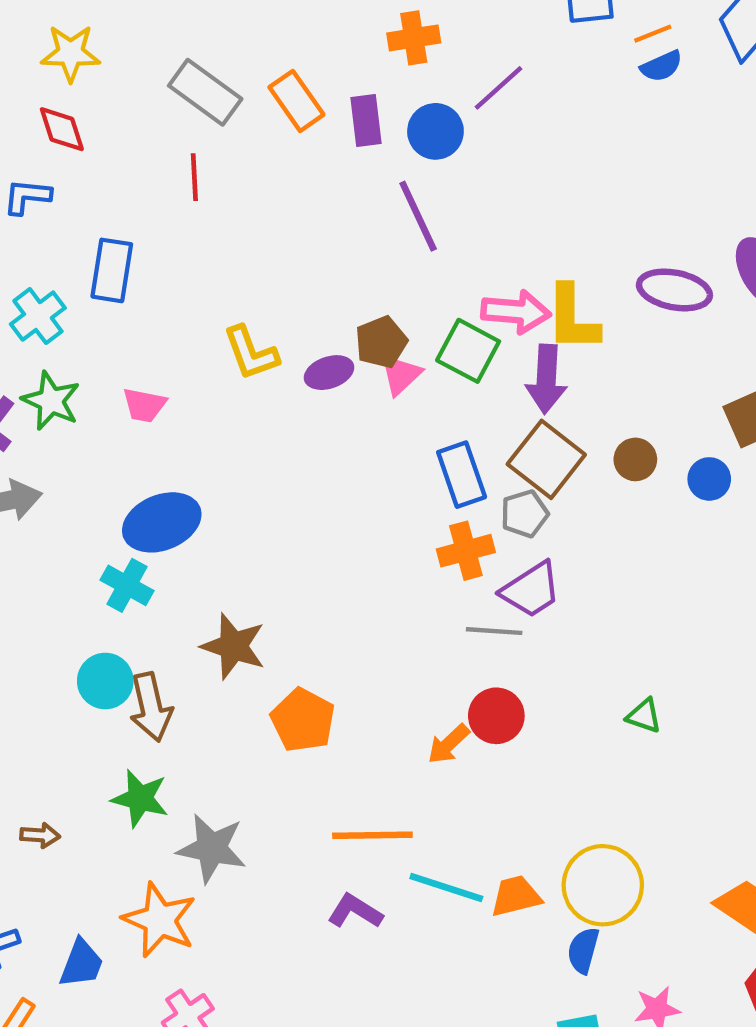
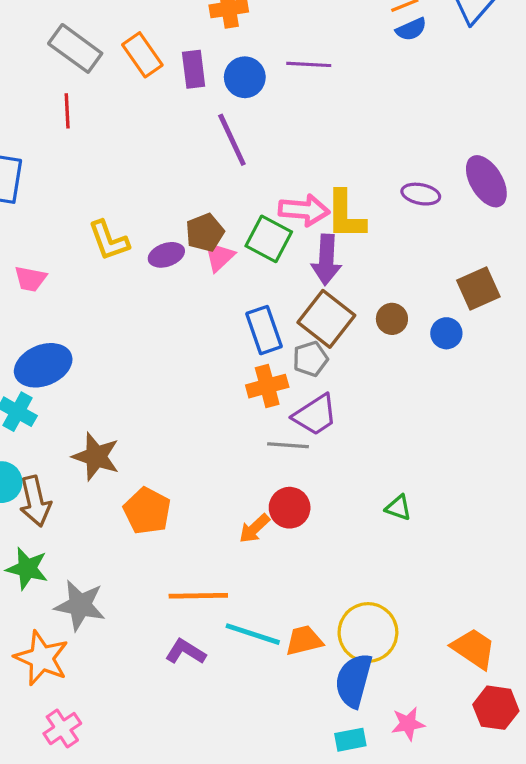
purple line: (498, 88) -> (309, 64), moved, turned 45
purple ellipse: (674, 290) -> (421, 194), size x0.7
blue semicircle: (583, 950) -> (354, 680), size x1.6

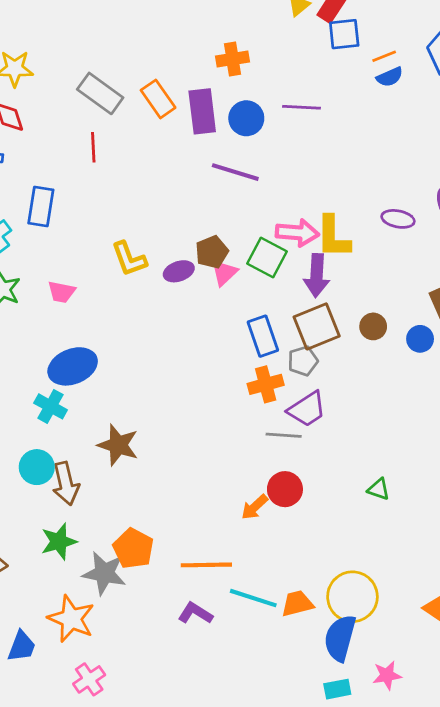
purple rectangle: (194, 69) -> (202, 111), size x1.4
purple line: (232, 140) -> (235, 172), turned -48
brown square: (326, 319) -> (317, 326), turned 30
orange pentagon: (147, 511) -> (133, 548), moved
green star: (27, 568) -> (59, 542), turned -30

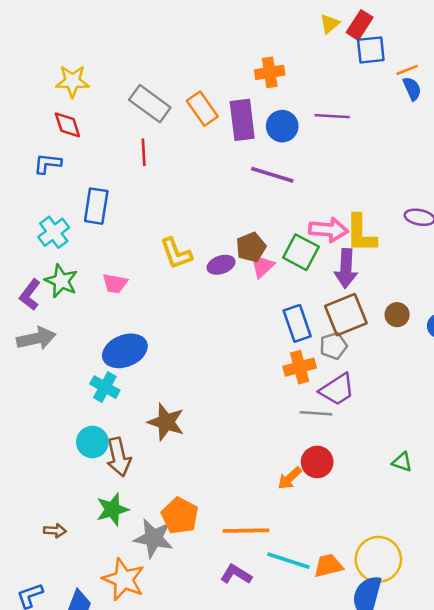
blue semicircle: (390, 77) -> (412, 89), turned -90

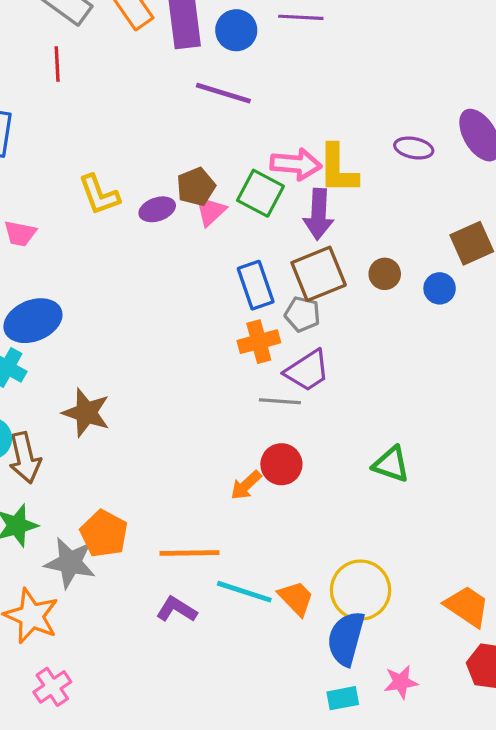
gray pentagon: (333, 346) -> (302, 314), turned 30
green triangle: (402, 462) -> (391, 464), size x1.4
orange trapezoid: (328, 566) -> (296, 598), turned 60

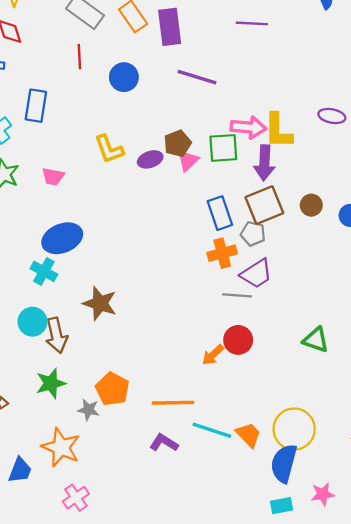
blue circle: (236, 30) -> (124, 77), moved
green square: (260, 193) -> (223, 148), turned -32
gray star: (70, 563) -> (88, 410), size x0.6

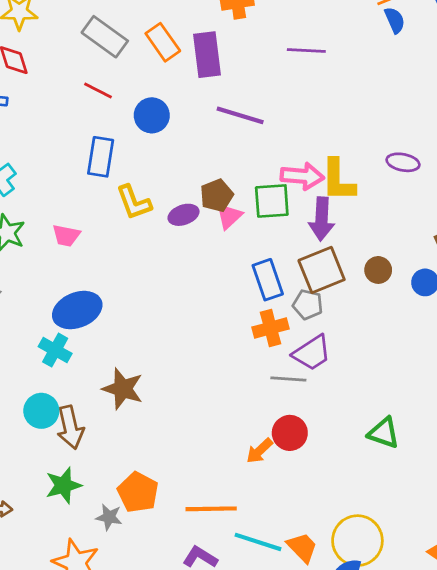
red line: (79, 57) -> (98, 91), turned -60
blue rectangle: (36, 106) -> (101, 157), moved

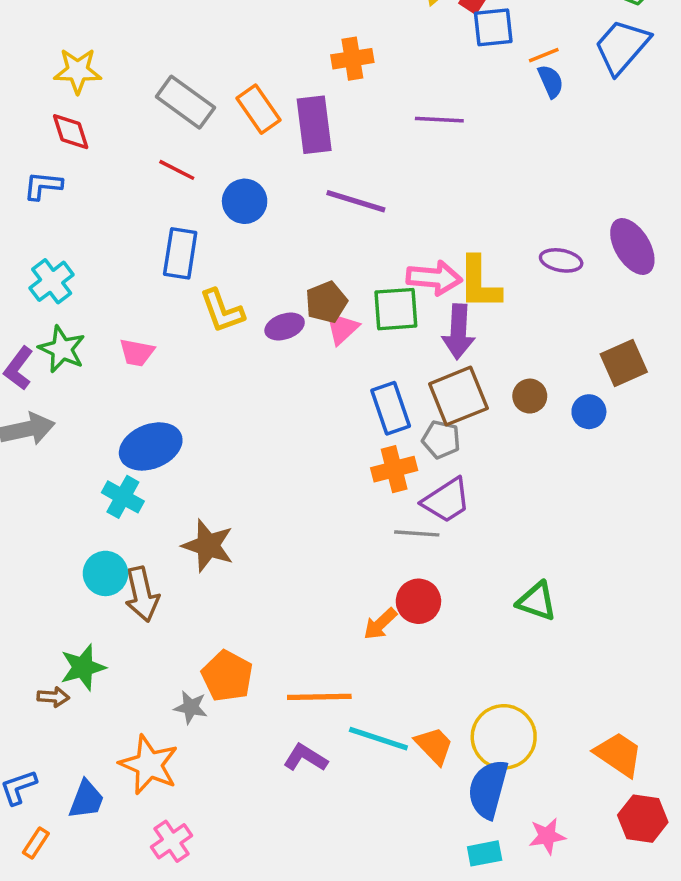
green star: (63, 485) -> (83, 667), moved

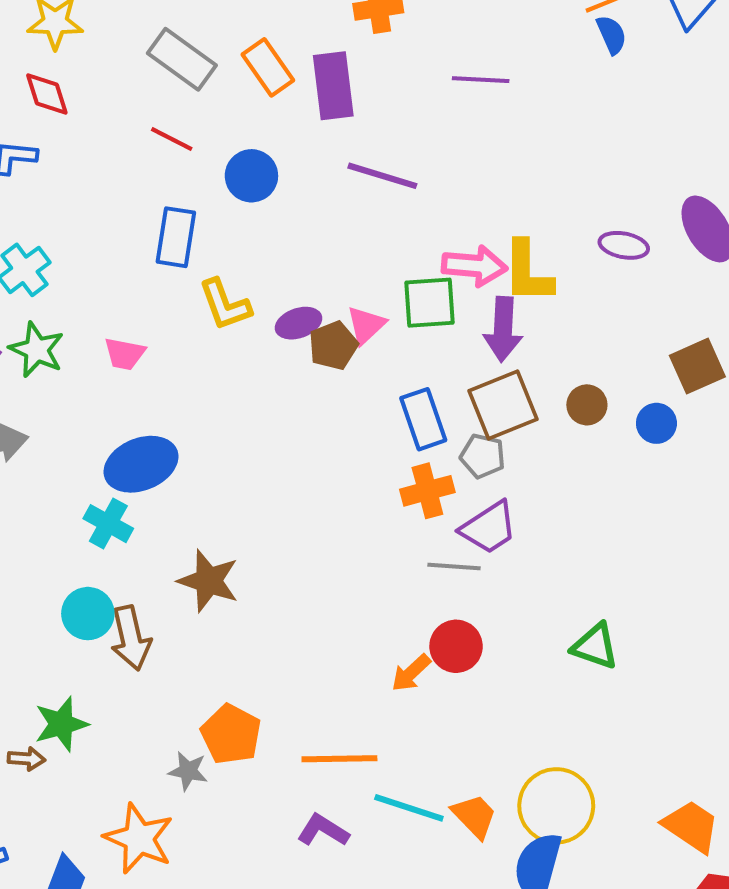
brown pentagon: (326, 302) -> (333, 346), moved

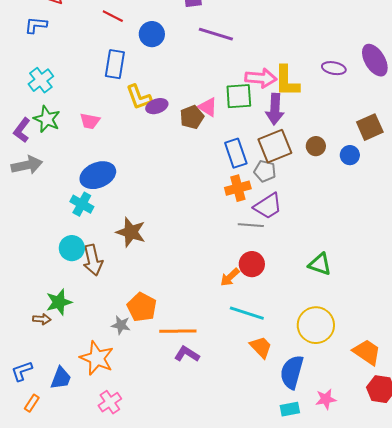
purple ellipse: (299, 323) -> (157, 106), moved
pink triangle: (366, 325) -> (208, 107), turned -45
orange line: (339, 759) -> (178, 331), moved
yellow circle: (556, 806) -> (316, 325), moved
cyan line: (409, 808) -> (247, 313), moved

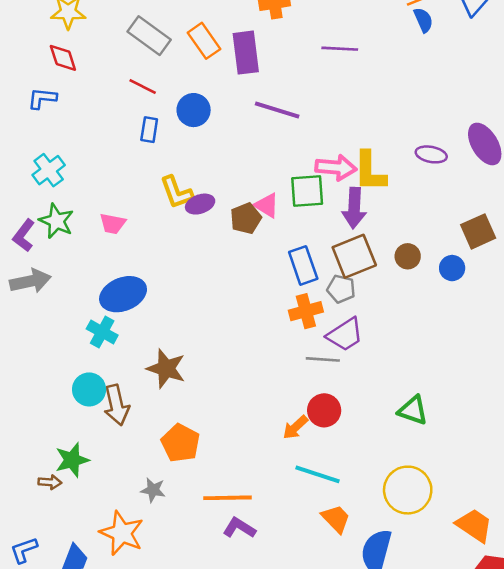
blue rectangle: (115, 64) -> (149, 130), moved, size x0.7
orange pentagon: (142, 307) -> (180, 443), moved

